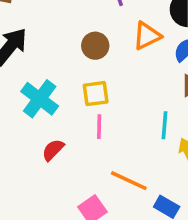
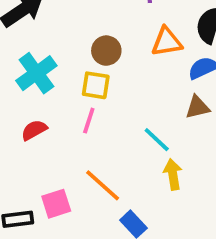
brown circle: (95, 46) -> (106, 51), moved
cyan line: (165, 125) -> (157, 140), turned -68

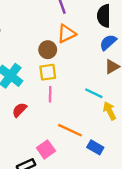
orange triangle: (167, 42) -> (66, 34), moved

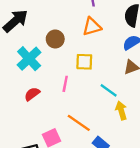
brown circle: (48, 50) -> (55, 39), moved
yellow square: (48, 72) -> (84, 62), moved

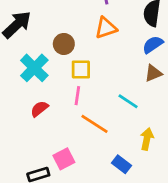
yellow square: (84, 62) -> (81, 70), moved
yellow arrow: (121, 111) -> (147, 139), moved, turned 30
orange line: (79, 123) -> (94, 124), moved

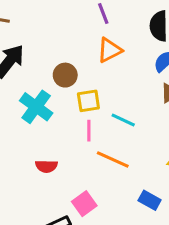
cyan line: (128, 101) -> (123, 120), moved
red semicircle: (39, 109) -> (46, 166), moved, turned -132

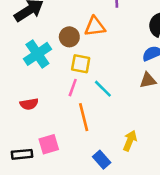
orange triangle: (110, 50) -> (95, 27), moved
orange line: (113, 160) -> (84, 117), turned 32
red semicircle: (46, 166) -> (29, 104), turned -30

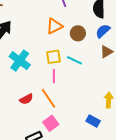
brown circle: (69, 37) -> (78, 33), moved
cyan line: (103, 89) -> (74, 60), moved
orange line: (84, 117) -> (48, 98), moved

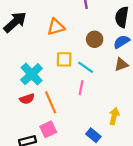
orange triangle: (54, 26) -> (56, 27), moved
cyan cross: (20, 61) -> (32, 74), moved
pink line: (54, 76) -> (81, 88), moved

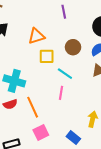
yellow square: (64, 59) -> (47, 56), moved
cyan cross: (32, 74) -> (14, 81), turned -30
pink square: (48, 129) -> (41, 133), moved

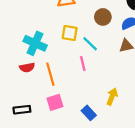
yellow square: (47, 56) -> (70, 33), moved
pink line: (61, 93) -> (83, 64), turned -32

